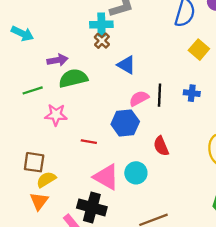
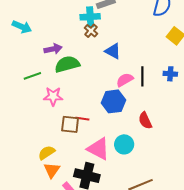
brown square: (34, 162) -> (70, 124), moved
orange triangle: (39, 201) -> (52, 170), moved

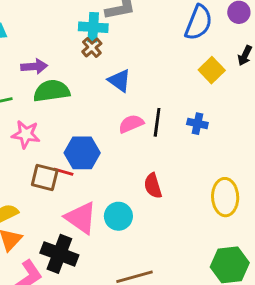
blue hexagon: (113, 101) -> (82, 153), moved

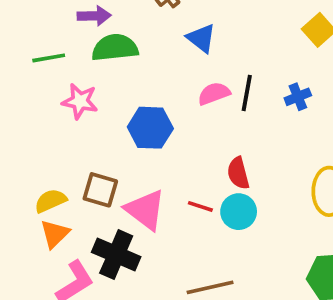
blue cross: (197, 124) -> (298, 97), turned -36
red line: (63, 172) -> (200, 206), moved
brown square: (45, 177) -> (100, 190), moved
cyan circle: (118, 216) -> (239, 212), moved

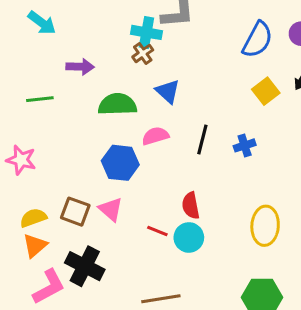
green semicircle: (115, 48) -> (117, 104), moved
pink semicircle: (214, 94) -> (155, 136), moved
pink star: (80, 101) -> (21, 160), moved
pink triangle: (145, 210) -> (111, 209), moved, size x0.7

